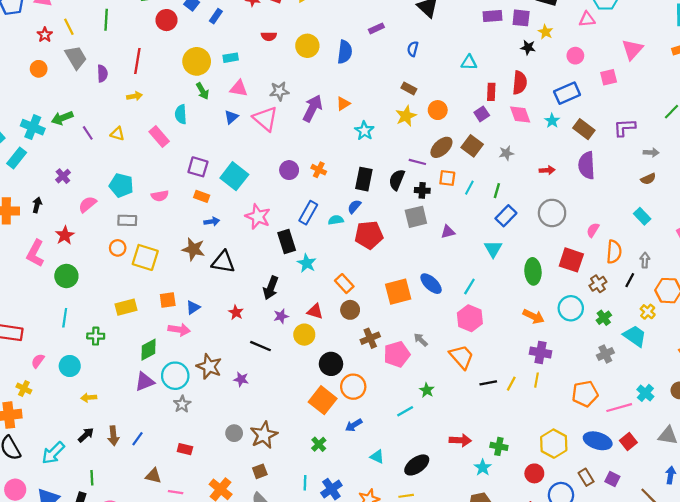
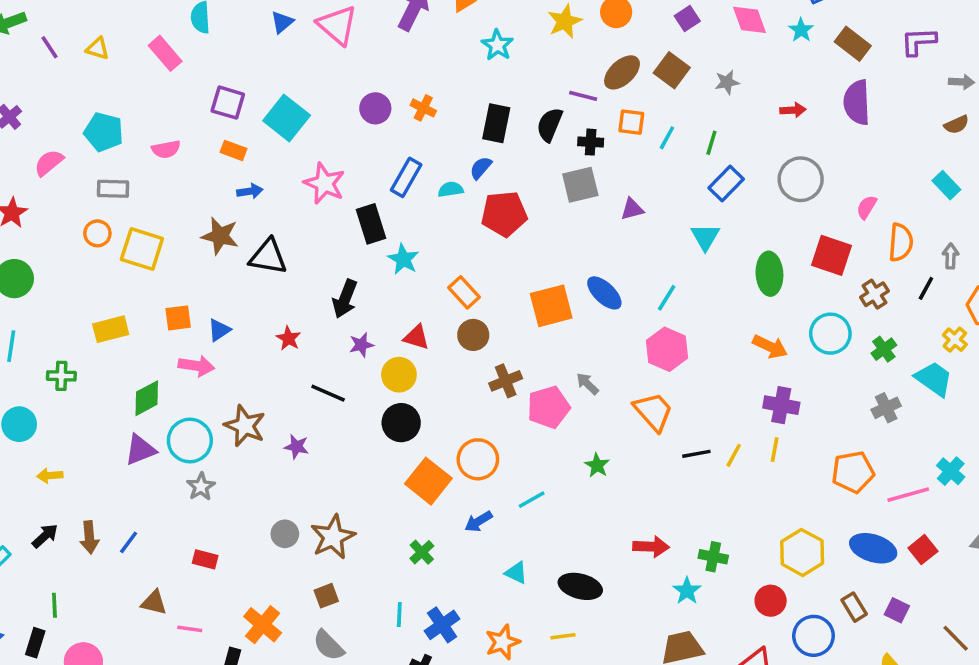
black circle: (331, 364) -> (401, 423), moved
cyan line: (405, 411) -> (532, 500), moved
black ellipse: (417, 465) -> (580, 586), turned 50

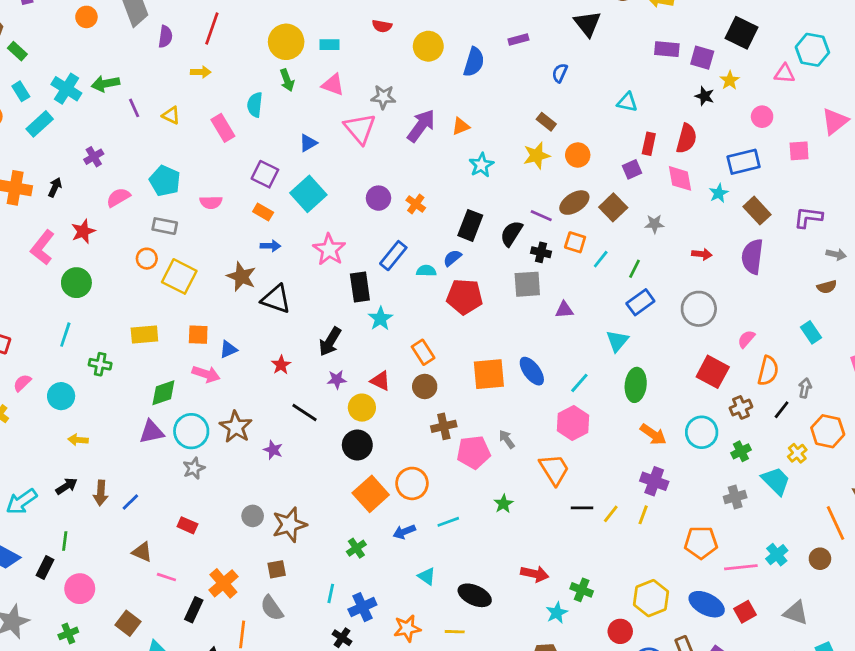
blue triangle: (282, 22) -> (308, 143), moved
green ellipse: (769, 274) -> (636, 385), moved

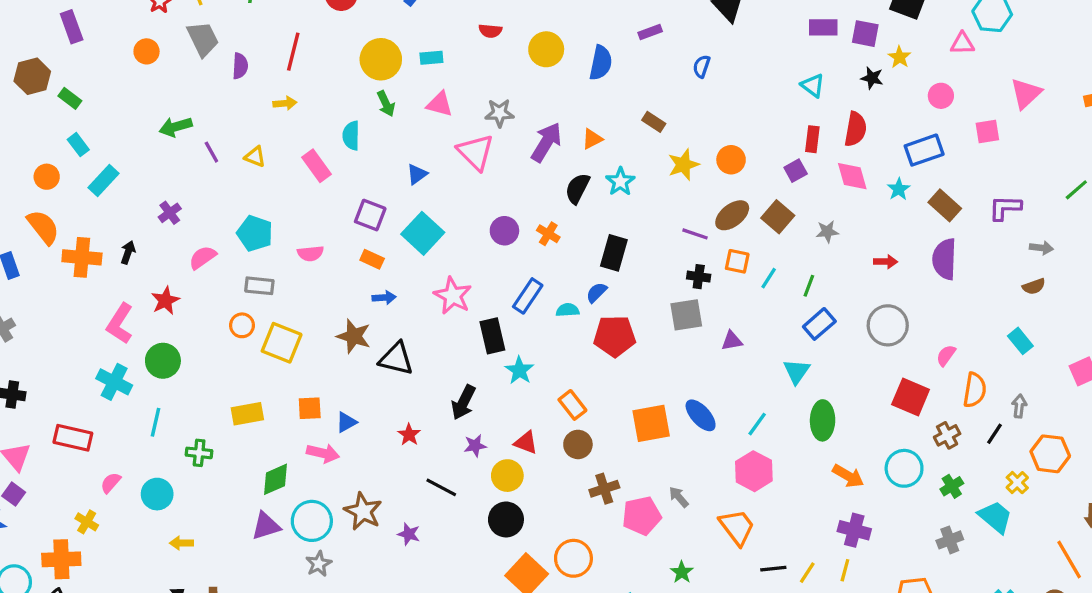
cyan cross: (66, 89) -> (114, 382), moved
cyan triangle: (627, 102) -> (813, 85), moved, turned 30
brown rectangle: (546, 122) -> (654, 122), moved
black semicircle: (511, 233) -> (577, 188), moved

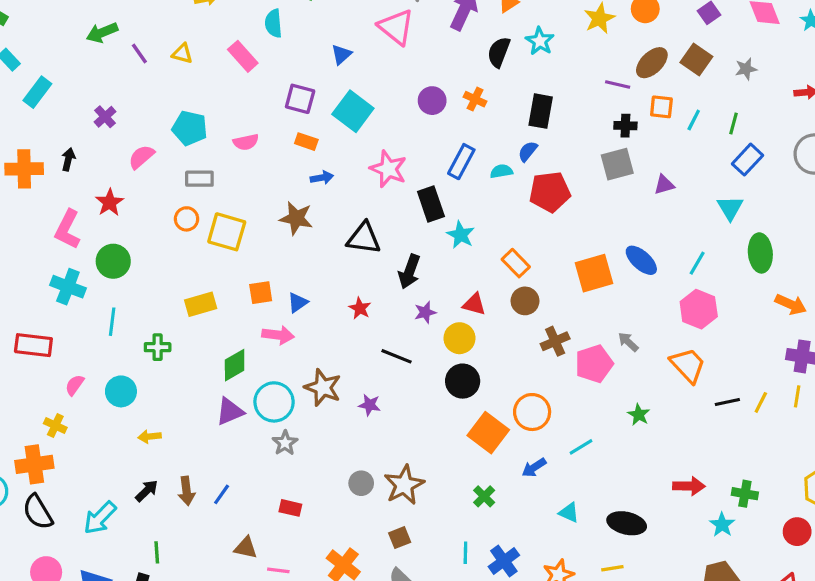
black triangle: (396, 359) -> (364, 238), moved

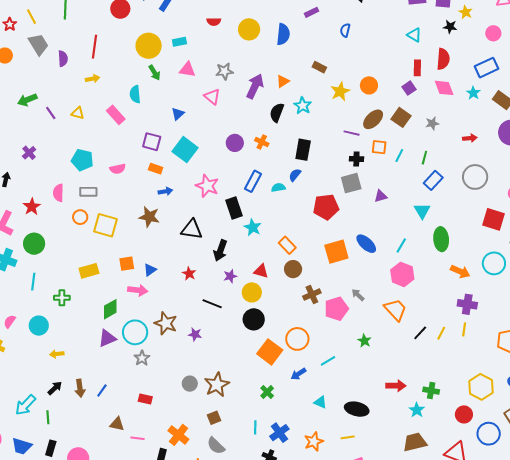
pink triangle: (396, 27) -> (212, 97), size x0.7
pink semicircle: (141, 157) -> (58, 193), moved, turned -48
red pentagon: (550, 192) -> (326, 207), moved
black line: (727, 402) -> (420, 333), turned -35
green line: (157, 552) -> (48, 417), moved

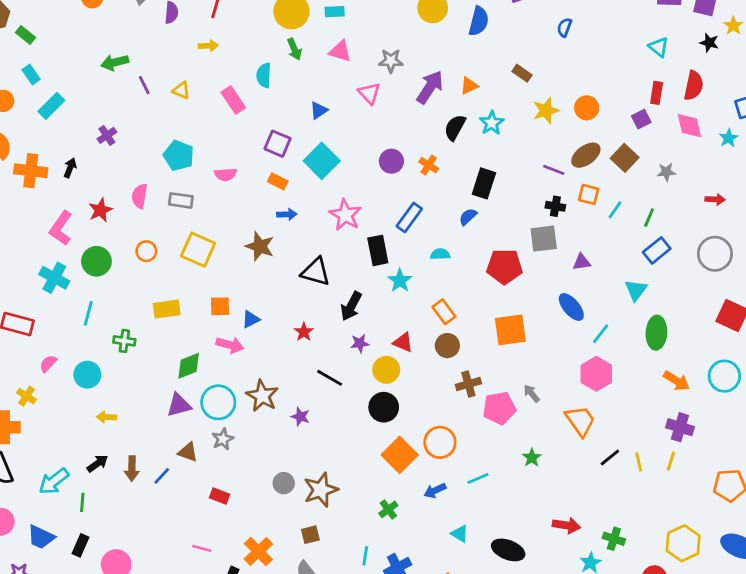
cyan semicircle: (278, 188) -> (440, 254), moved
orange circle: (80, 217) -> (146, 251), moved
blue ellipse: (366, 244) -> (571, 307), moved
yellow line: (441, 333) -> (639, 462), turned -48
brown triangle: (117, 424) -> (188, 452), moved

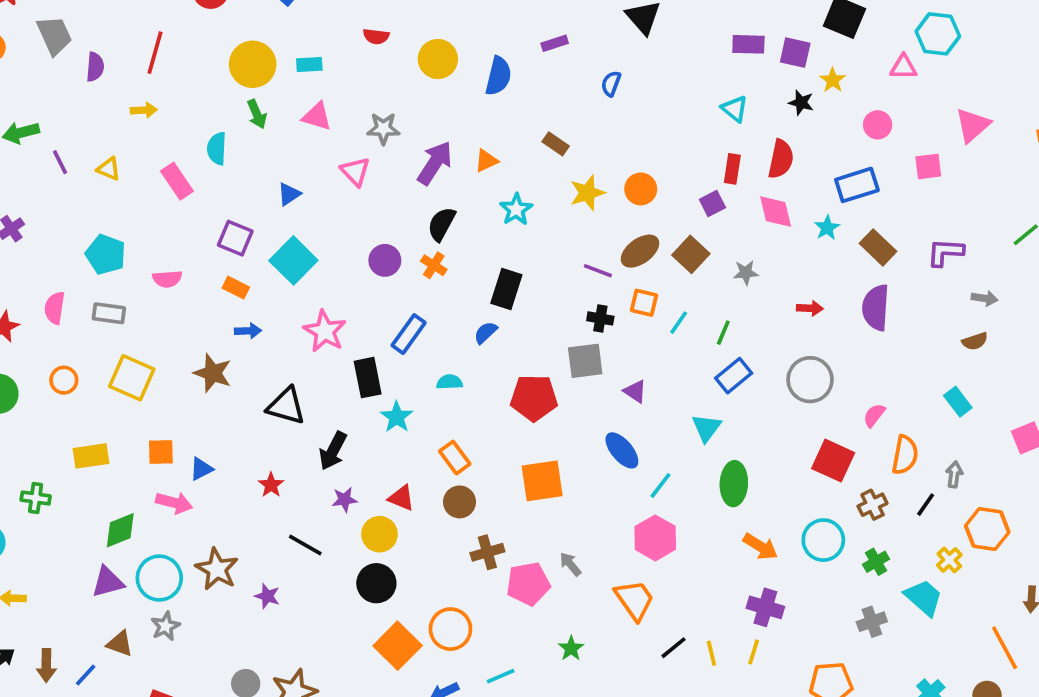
black semicircle: (455, 127) -> (442, 224), moved
purple triangle: (582, 262) -> (635, 391), turned 42

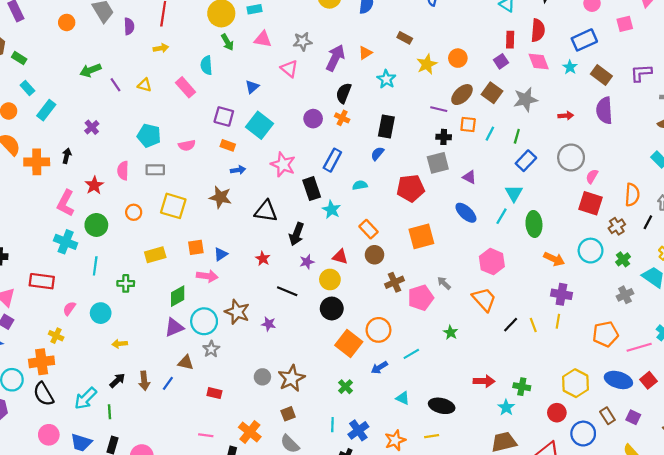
gray star: (746, 273) -> (526, 99), size x1.6
pink semicircle: (874, 415) -> (592, 176), moved
cyan line: (661, 485) -> (502, 216), moved

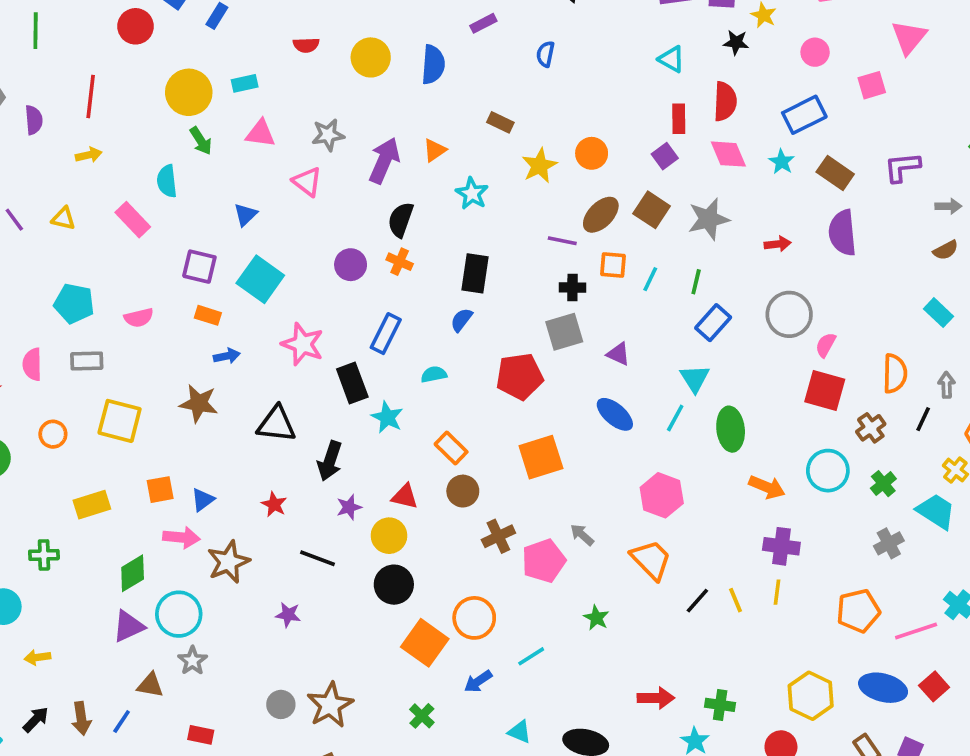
brown star: (237, 312) -> (228, 562), moved, turned 30

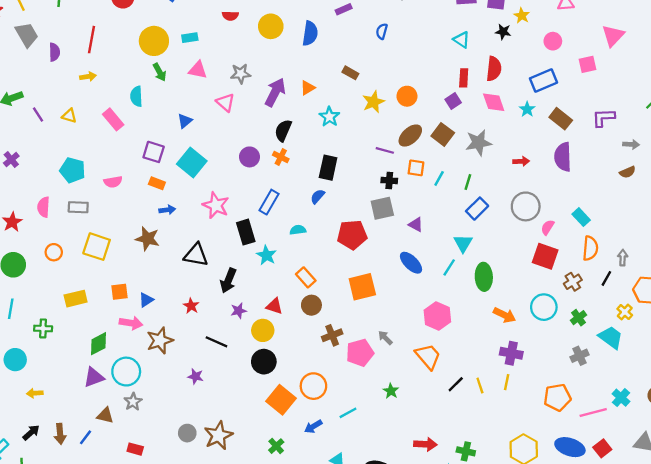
cyan rectangle: (938, 313) -> (581, 217), moved

